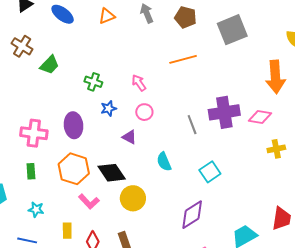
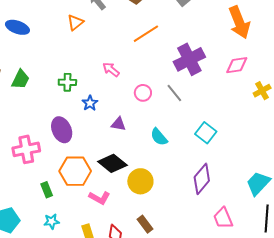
orange triangle: (107, 16) -> (75, 22), moved
pink circle: (144, 112) -> (143, 93), moved
purple cross: (224, 112) -> (189, 59), moved
green rectangle: (31, 171) -> (47, 190), moved

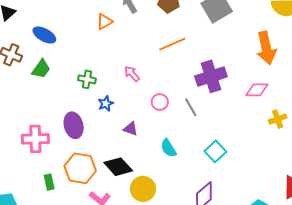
blue ellipse: (17, 27) -> (44, 35), moved

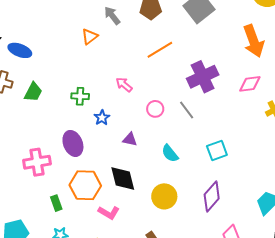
blue ellipse: (44, 35) -> (20, 50), moved
cyan square: (215, 151) -> (217, 150), turned 30
black diamond: (118, 167) -> (123, 179), turned 36
yellow circle: (143, 189) -> (164, 196), moved

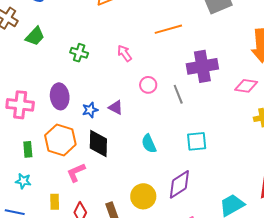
blue star: (102, 118) -> (90, 110), moved
cyan semicircle: (170, 153) -> (149, 144), moved
yellow circle: (164, 196) -> (143, 196), moved
pink L-shape: (109, 213) -> (76, 172), turned 110

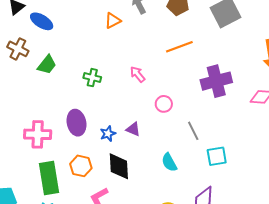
gray line: (178, 94) -> (193, 131), moved
orange hexagon: (60, 140) -> (81, 166), size x0.7
green rectangle: (28, 149) -> (49, 178), size x2.0

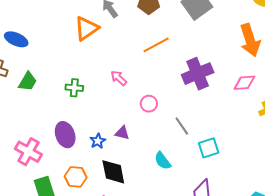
orange triangle: (113, 21) -> (87, 29), size x1.5
pink cross: (38, 134) -> (28, 152), turned 36

